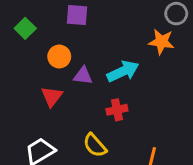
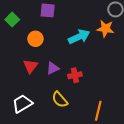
cyan arrow: (123, 71) -> (79, 37), moved
purple triangle: (83, 76) -> (53, 68), moved, turned -32

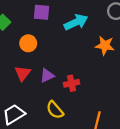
orange star: (105, 29) -> (105, 46), moved
cyan arrow: (79, 37) -> (76, 22), moved

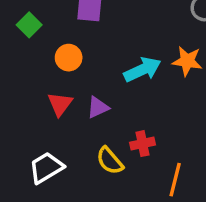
cyan arrow: (76, 22) -> (142, 70), moved
red cross: (72, 83) -> (142, 144), moved

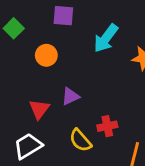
cyan arrow: (142, 70) -> (106, 38), moved, turned 152
red triangle: (60, 104) -> (39, 109), moved

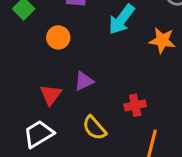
red cross: (107, 126) -> (135, 105), moved

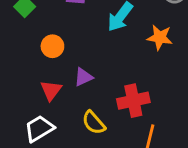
orange circle: (58, 37) -> (52, 46), moved
red cross: (135, 105) -> (133, 101), size x1.5

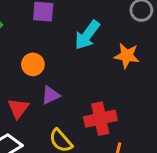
orange circle: (52, 46) -> (33, 64), moved

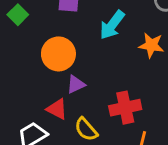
orange circle: (33, 64) -> (58, 54), size x1.5
red triangle: (18, 108) -> (57, 109), moved, turned -40

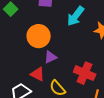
red cross: (125, 108) -> (85, 73), turned 35

